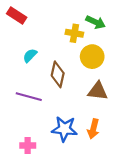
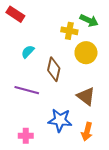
brown triangle: (98, 91) -> (86, 96), moved, turned 30
orange arrow: (93, 129) -> (87, 132), moved

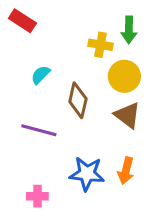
green arrow: (89, 20) -> (129, 30), turned 66
brown triangle: (86, 96) -> (127, 115), moved
orange arrow: (87, 132) -> (126, 171), moved

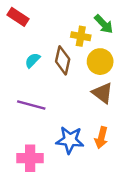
green arrow: (129, 30) -> (104, 24), turned -45
brown diamond: (78, 100) -> (63, 60), moved
pink cross: (37, 196) -> (30, 158), size x1.5

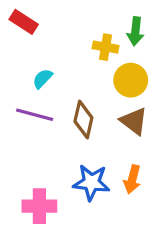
green arrow: (104, 24) -> (135, 31), turned 50
brown diamond: (63, 60) -> (83, 120), moved
purple line: (31, 105) -> (35, 115), moved

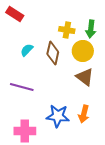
green arrow: (135, 31) -> (91, 29), moved
purple line: (35, 115) -> (22, 87), moved
brown diamond: (83, 120) -> (53, 53), moved

